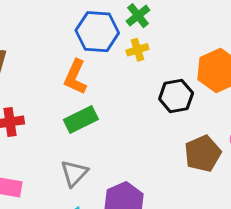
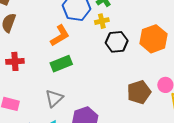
orange L-shape: (75, 77) -> (60, 36), turned -150
black hexagon: (176, 96) -> (117, 42), moved

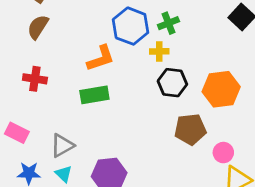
brown pentagon: (139, 92) -> (190, 129), moved
gray triangle: (54, 98) -> (62, 145), moved

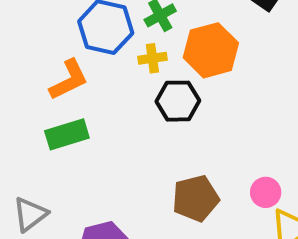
orange hexagon: (221, 89) -> (211, 50), moved
brown pentagon: (190, 129) -> (196, 198), moved

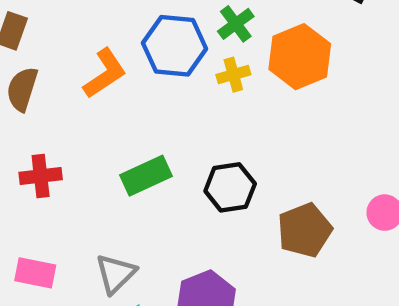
orange L-shape: (69, 80) -> (105, 73), moved
black hexagon: (178, 101) -> (230, 187), moved

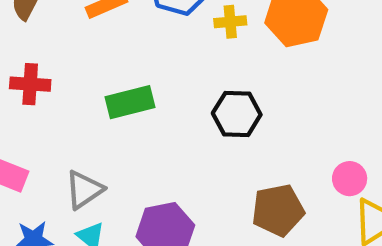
black hexagon: (230, 187) -> (237, 114), moved
brown pentagon: (305, 230) -> (278, 210), moved

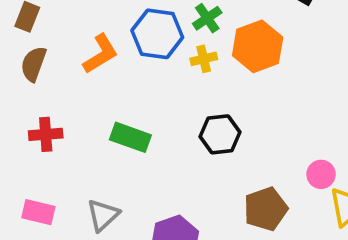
green rectangle: (130, 102) -> (130, 137), turned 42

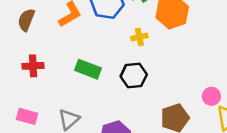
yellow cross: (204, 59) -> (139, 37), moved
black hexagon: (220, 134) -> (134, 76), moved

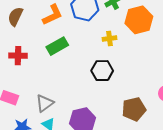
green rectangle: (88, 69) -> (57, 46), moved, turned -55

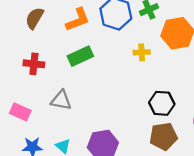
black hexagon: (102, 71) -> (162, 103), moved
gray triangle: (45, 103) -> (61, 100), moved, turned 42

